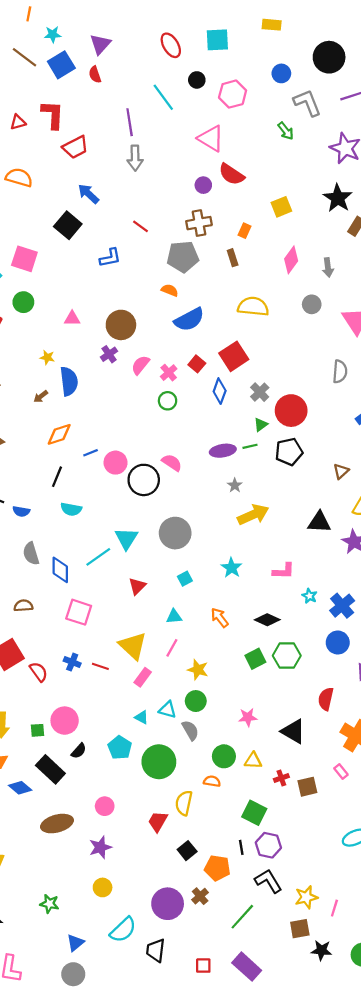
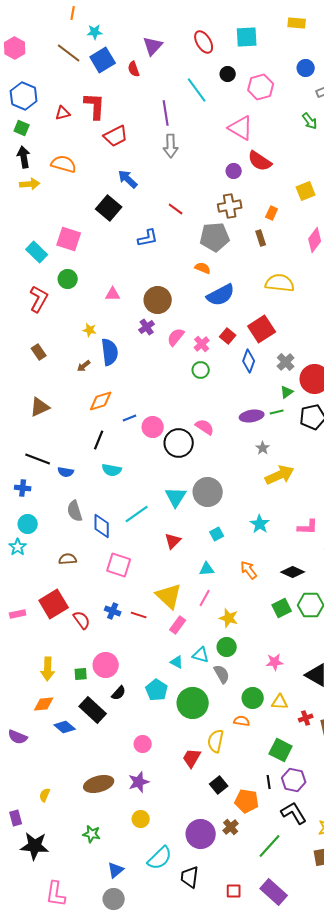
purple triangle: (100, 44) -> (153, 46), moved
cyan triangle: (126, 538) -> (176, 497), moved
brown ellipse: (57, 824) -> (99, 784), moved

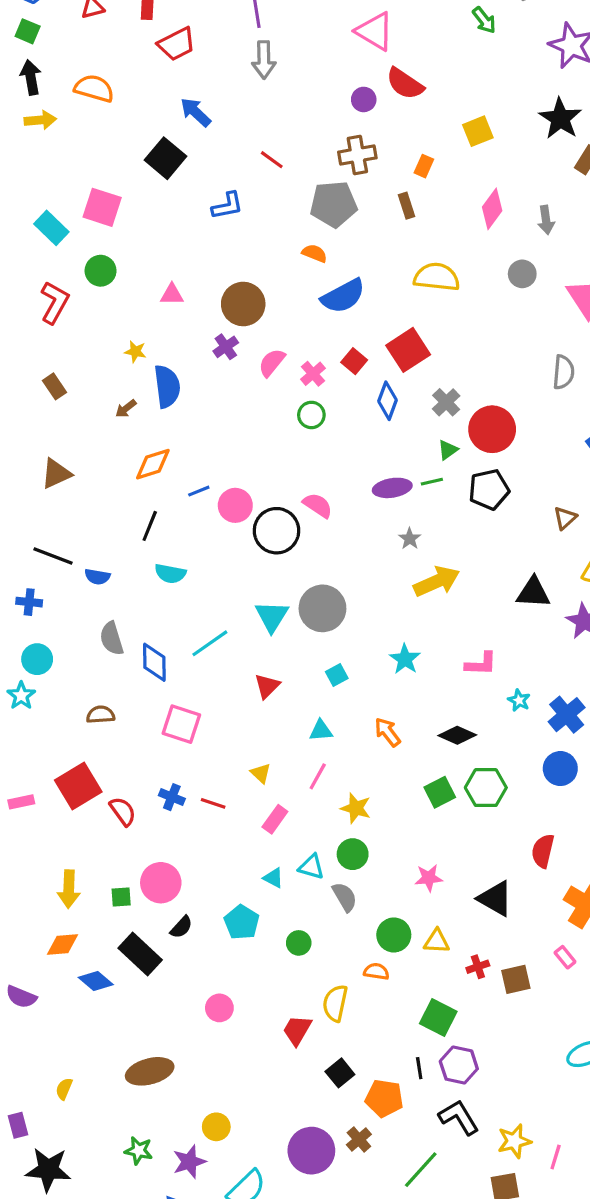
yellow triangle: (169, 596) -> (261, 773), size x0.5
green circle: (193, 703) -> (299, 943), size x0.5
purple star: (139, 782) -> (189, 1162), moved

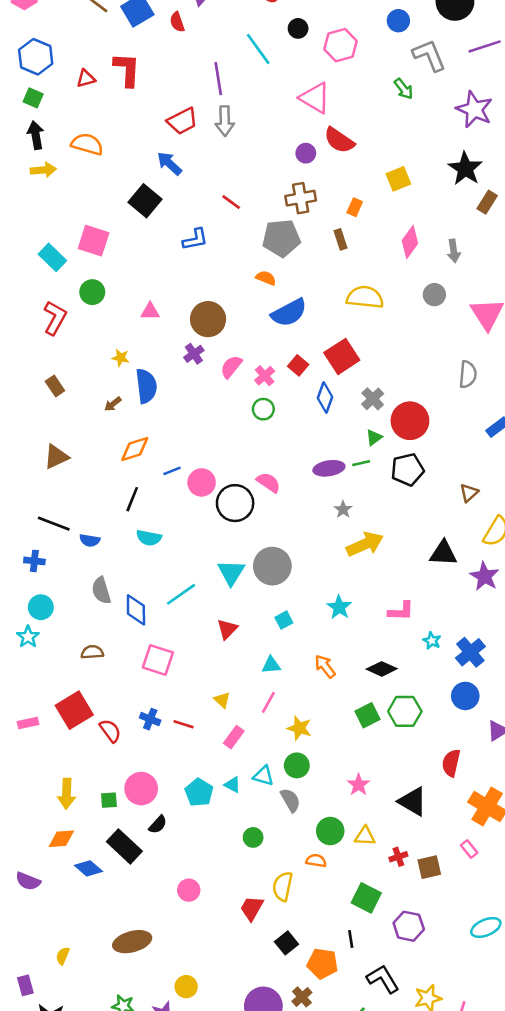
red trapezoid: (177, 44) -> (182, 121), moved
pink star: (429, 878) -> (359, 785), turned -30
cyan pentagon: (242, 922) -> (199, 792), moved
purple hexagon: (459, 1065) -> (409, 926), moved

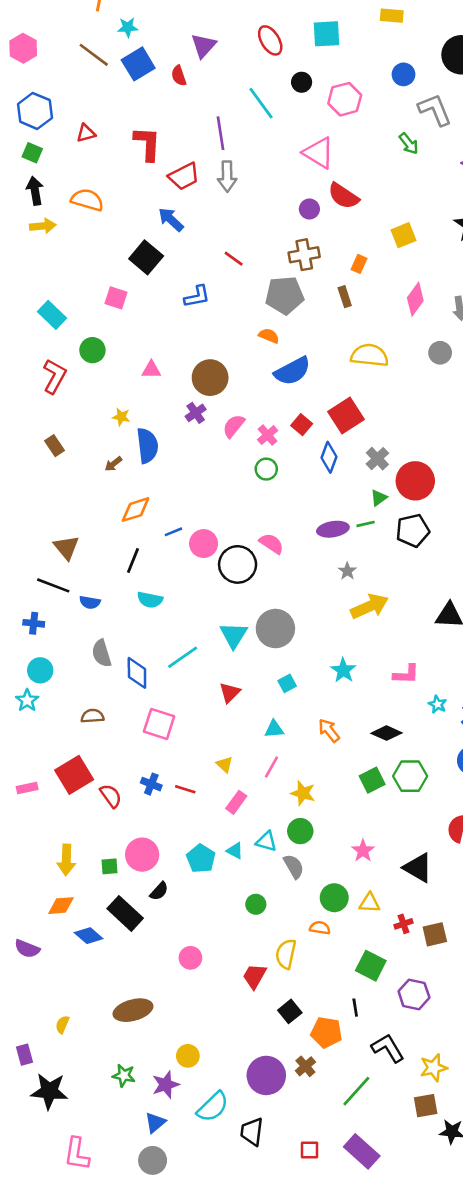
red L-shape: (127, 70) -> (147, 144), moved
pink square: (94, 241) -> (116, 298), moved, size x0.7
brown triangle: (56, 457) -> (66, 547), moved, turned -44

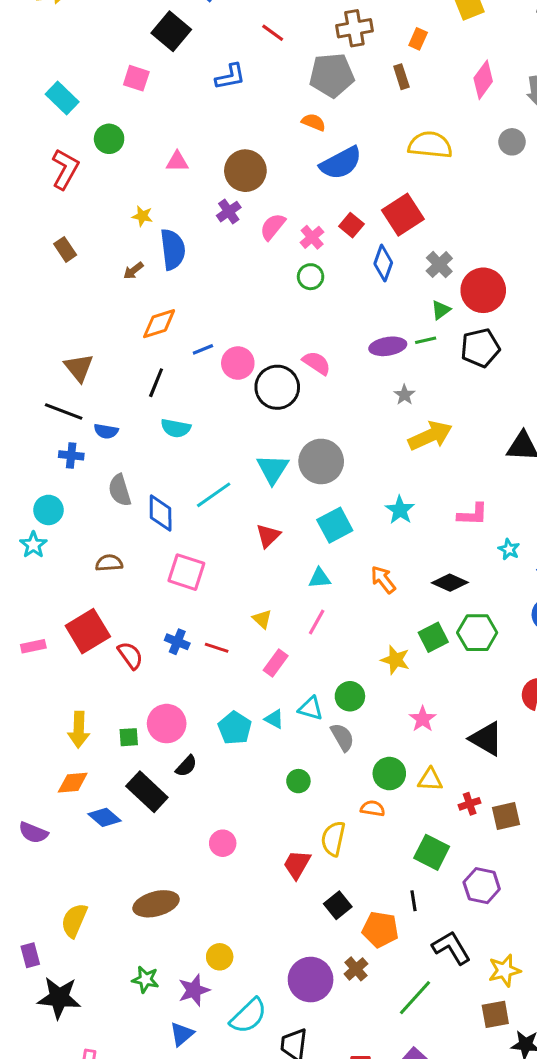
blue cross: (34, 623) -> (71, 455), moved
cyan square: (287, 683) -> (335, 525), size x1.6
yellow star: (303, 793) -> (395, 660), moved
yellow semicircle: (62, 1025) -> (74, 920), size x1.6

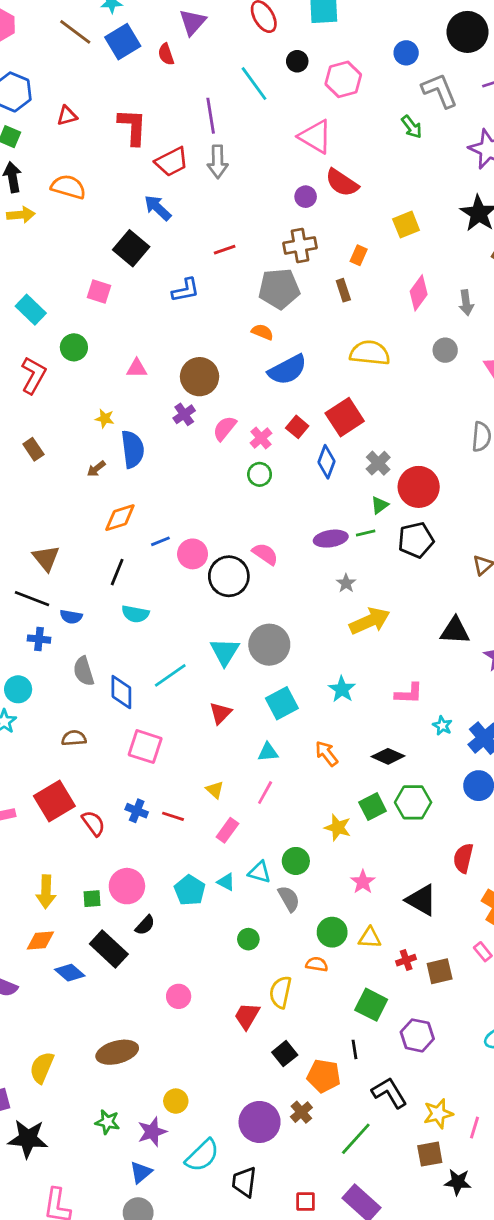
red line: (273, 33) -> (225, 250), turned -55

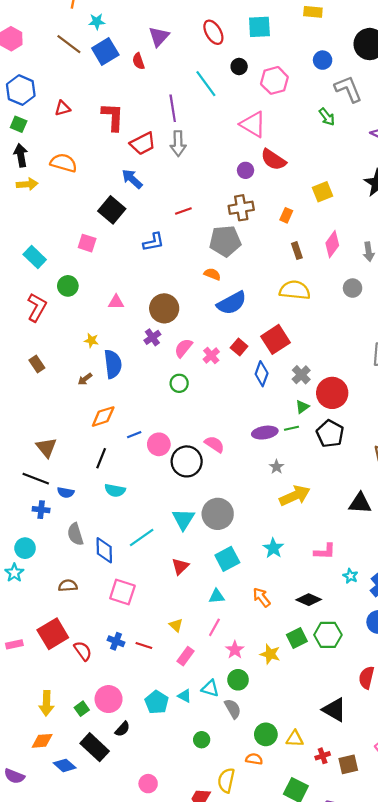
brown rectangle: (343, 290) -> (297, 251), moved
green circle: (260, 474) -> (179, 383), moved
black pentagon: (416, 540) -> (330, 434), turned -30
pink star: (363, 882) -> (235, 650), moved
green square: (92, 899) -> (82, 709), turned -32

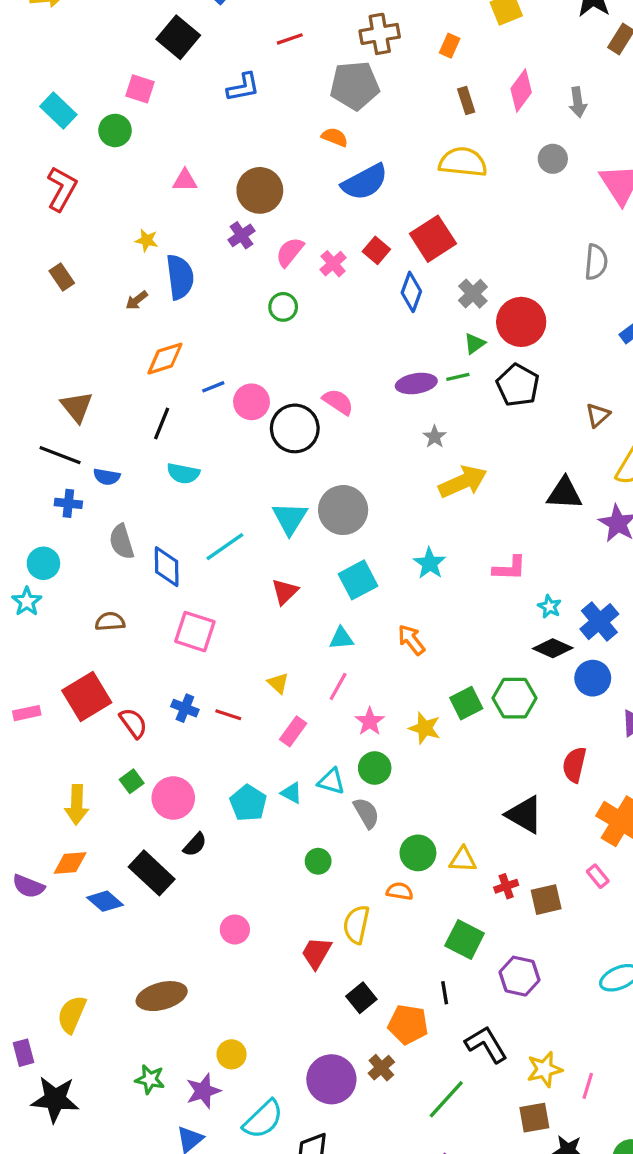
green circle: (68, 286) -> (115, 130), moved
black diamond: (309, 600) -> (553, 648), moved
green square: (82, 709) -> (132, 781), moved
purple semicircle: (14, 776) -> (28, 886), moved

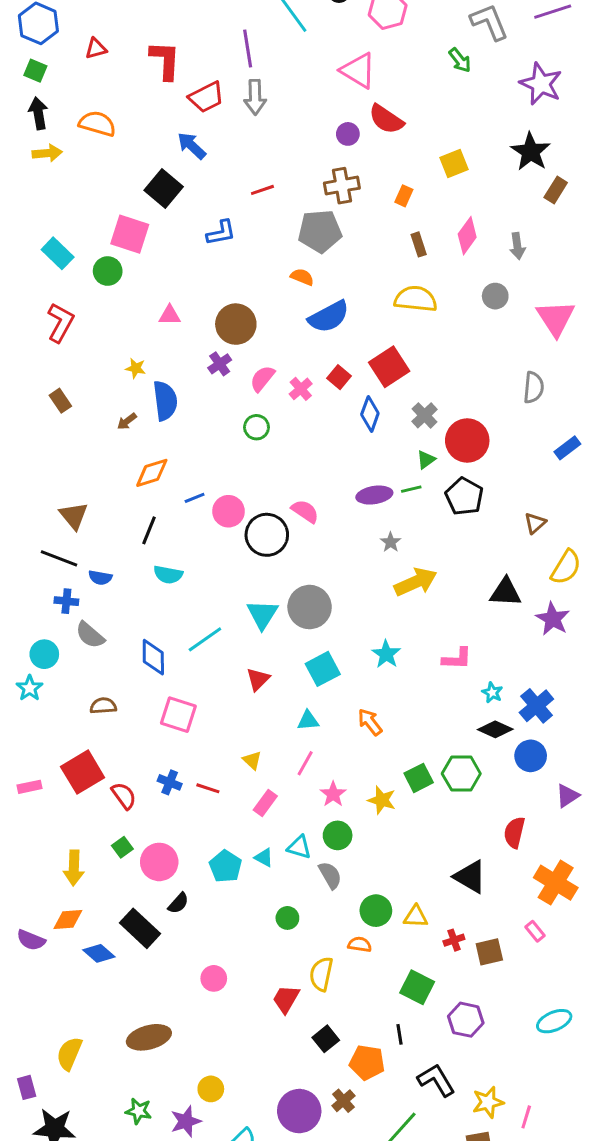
pink square: (140, 89) -> (130, 234), size x1.5
gray semicircle: (122, 542) -> (90, 635), moved, turned -32

